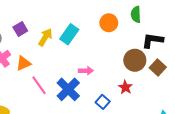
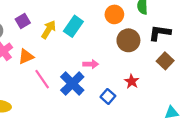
brown circle: (135, 60) -> (128, 40), moved

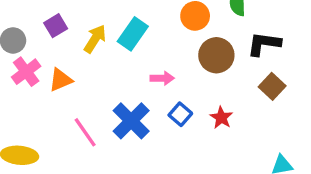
pink arrow: (91, 64) -> (162, 78), moved
pink line: (42, 79) -> (85, 132), moved
blue square: (108, 96) -> (180, 114), moved

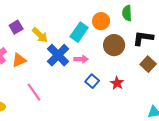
cyan rectangle: (133, 34) -> (79, 32), moved
yellow arrow: (95, 39) -> (40, 35), turned 102
blue cross: (131, 121) -> (58, 55), moved

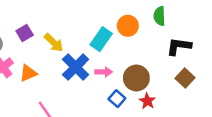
brown circle: (114, 45) -> (136, 78), moved

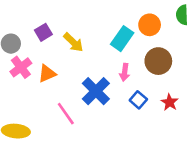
blue cross: (76, 67) -> (96, 91), moved
pink arrow: (104, 72) -> (125, 72), turned 98
brown circle: (136, 78) -> (158, 61), moved

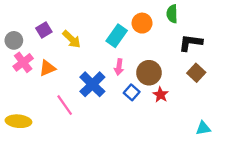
brown circle: (158, 61) -> (149, 73), moved

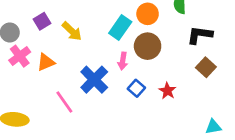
brown circle: (149, 73) -> (148, 46), moved

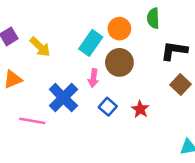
pink line: (64, 102) -> (32, 121), turned -45

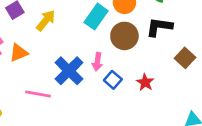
yellow arrow: (40, 47) -> (46, 20), turned -95
black L-shape: (174, 51) -> (159, 27), moved
pink arrow: (93, 78) -> (97, 62), moved

